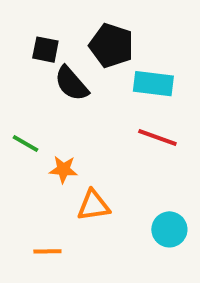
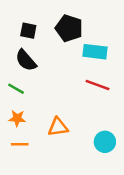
black semicircle: (71, 84) -> (26, 60), moved
orange star: (63, 169) -> (17, 118), moved
orange line: (47, 251) -> (20, 144), moved

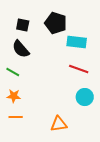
orange triangle: (58, 127) -> (59, 124), moved
cyan circle: (105, 142) -> (85, 97), moved

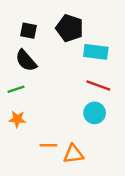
green line: (13, 72) -> (16, 89), turned -48
cyan circle: (85, 97) -> (95, 113), moved
orange line: (16, 117) -> (48, 145), moved

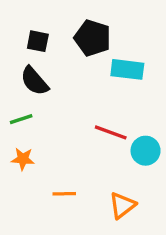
red line: (98, 86) -> (111, 132), moved
cyan circle: (95, 113) -> (146, 151), moved
orange triangle: (73, 154) -> (122, 205), moved, turned -30

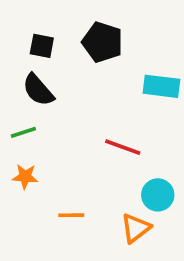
cyan rectangle: (127, 69) -> (161, 86), moved
cyan circle: (146, 151) -> (158, 195), moved

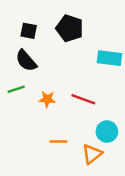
orange star: (25, 177) -> (47, 99), moved
orange line: (71, 215) -> (58, 141), moved

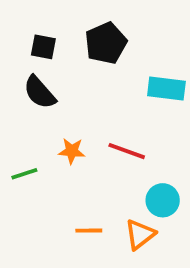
black pentagon: (70, 28) -> (106, 43), turned 30
green line: (16, 89) -> (24, 174), moved
orange line: (58, 141) -> (89, 231), moved

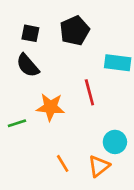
orange star: (72, 151) -> (51, 107), size x1.5
red line: (127, 151) -> (89, 92), moved, turned 55
orange line: (89, 231) -> (63, 163), turned 60

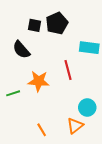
black square: (30, 33) -> (34, 25), moved
orange line: (63, 163) -> (42, 130), moved

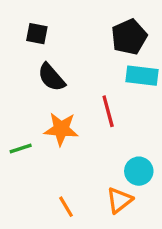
black pentagon: (57, 23) -> (129, 37), moved
black square: (34, 25) -> (37, 34), moved
black semicircle: (21, 50) -> (51, 77), moved

